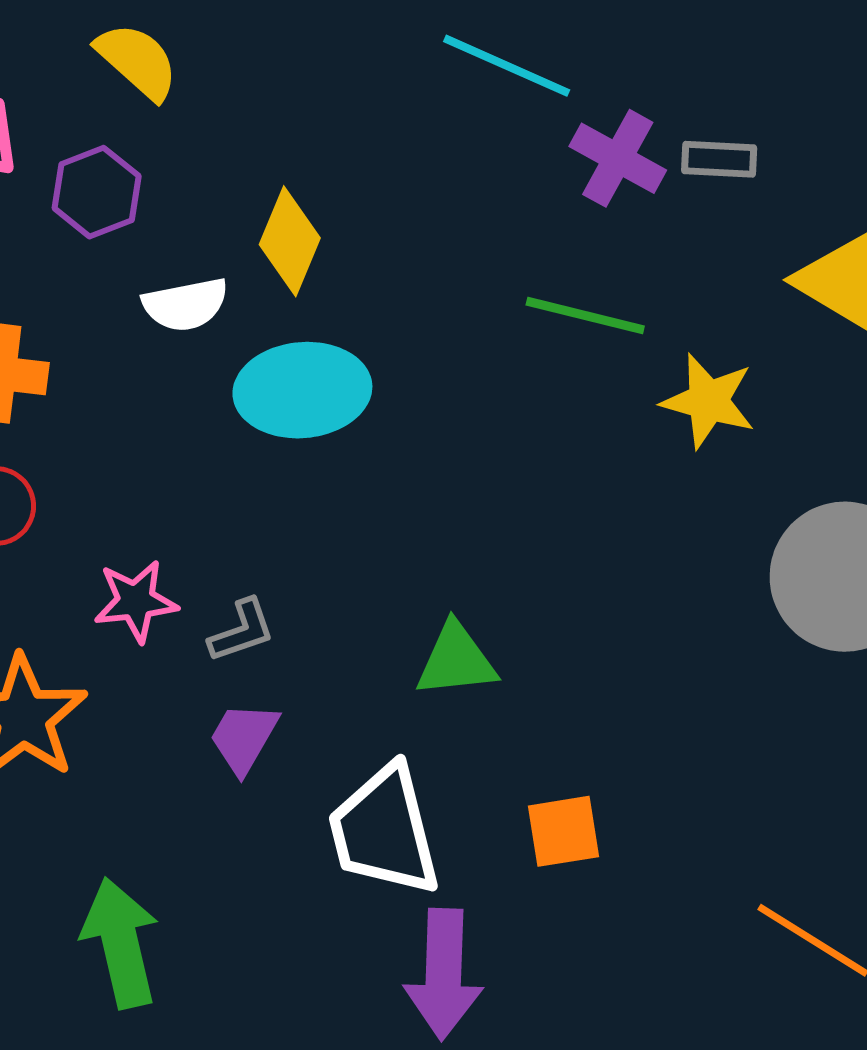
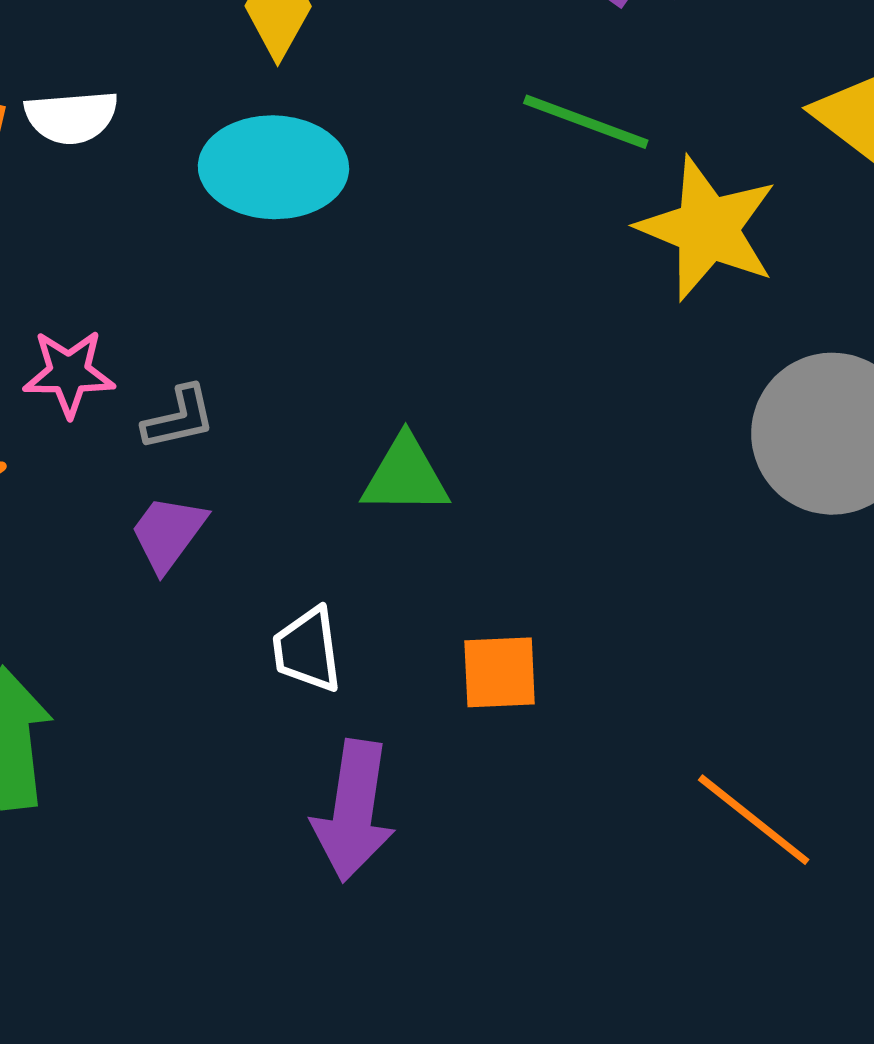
white semicircle: (185, 305) -> (71, 117), moved
yellow star: (708, 401) -> (707, 229), size x1.4
white trapezoid: (384, 831) -> (307, 650), size x0.6

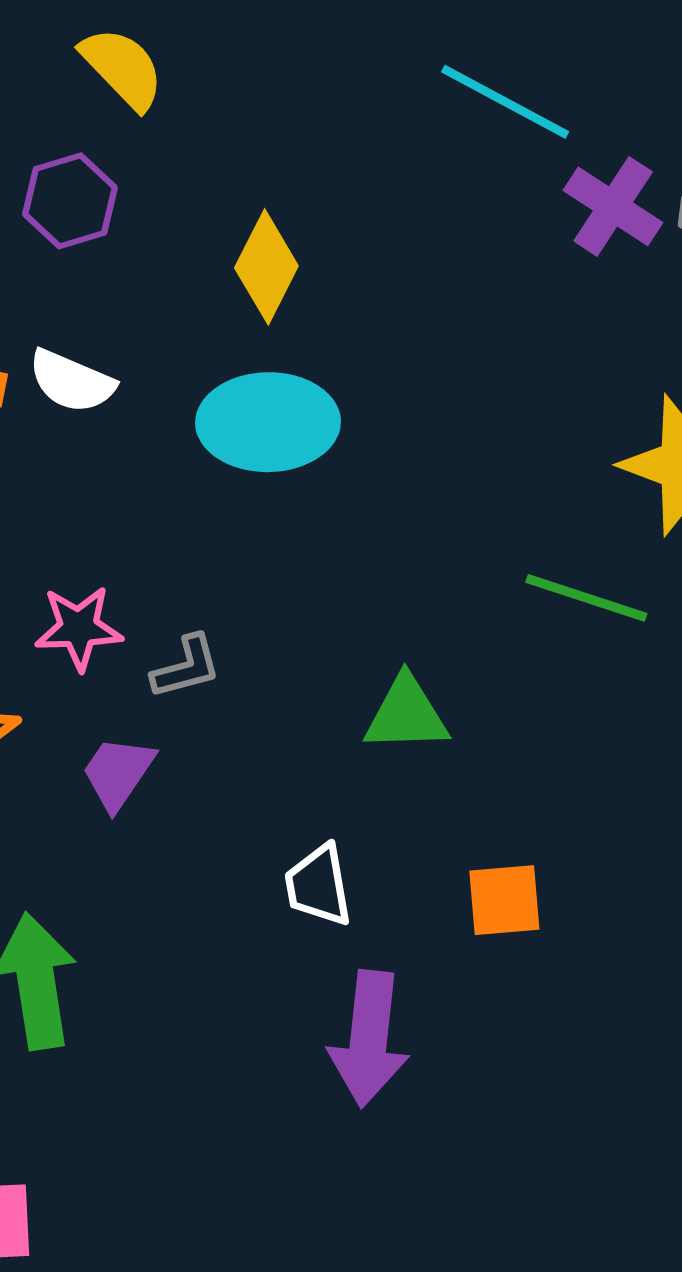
white semicircle: (71, 117) -> (72, 381), turned 30
green line: (586, 122) -> (586, 598), moved
purple trapezoid: (168, 533) -> (118, 773), moved

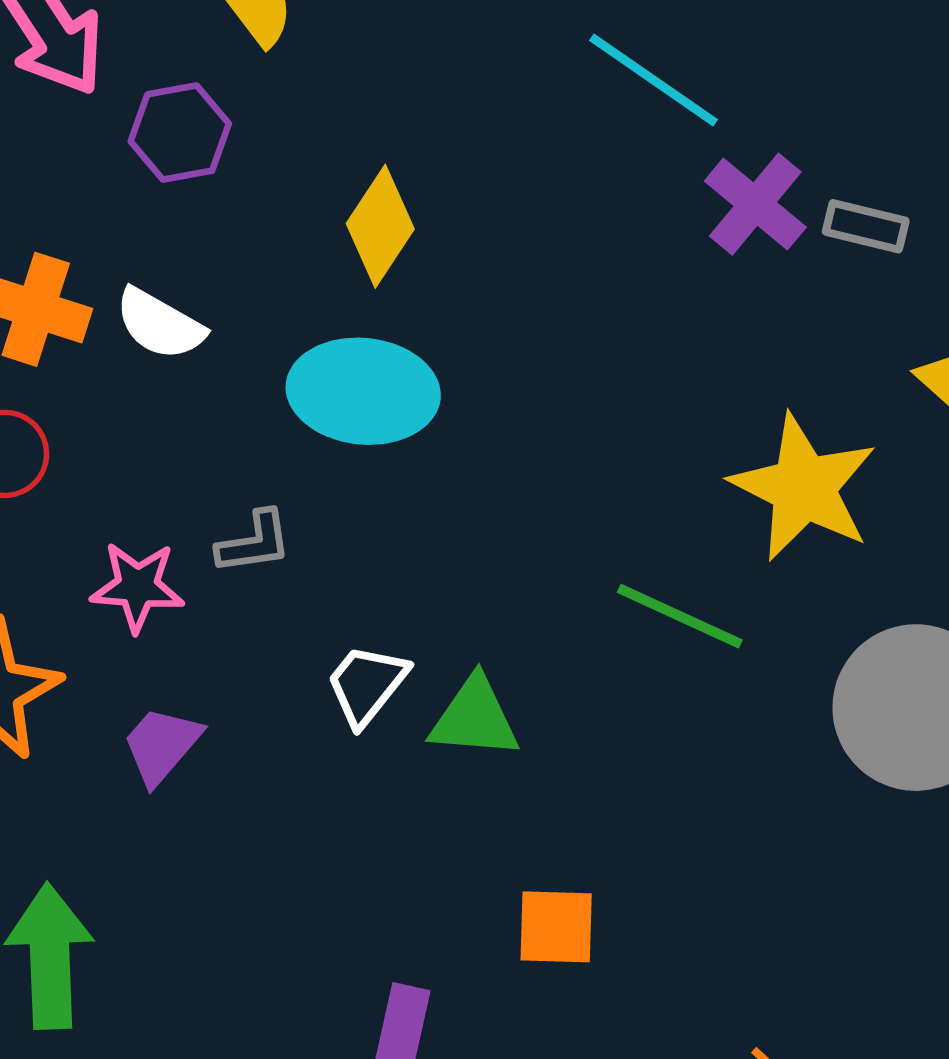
gray L-shape: (186, 667) -> (254, 542), moved
white trapezoid: (318, 885) -> (367, 685), moved, turned 42

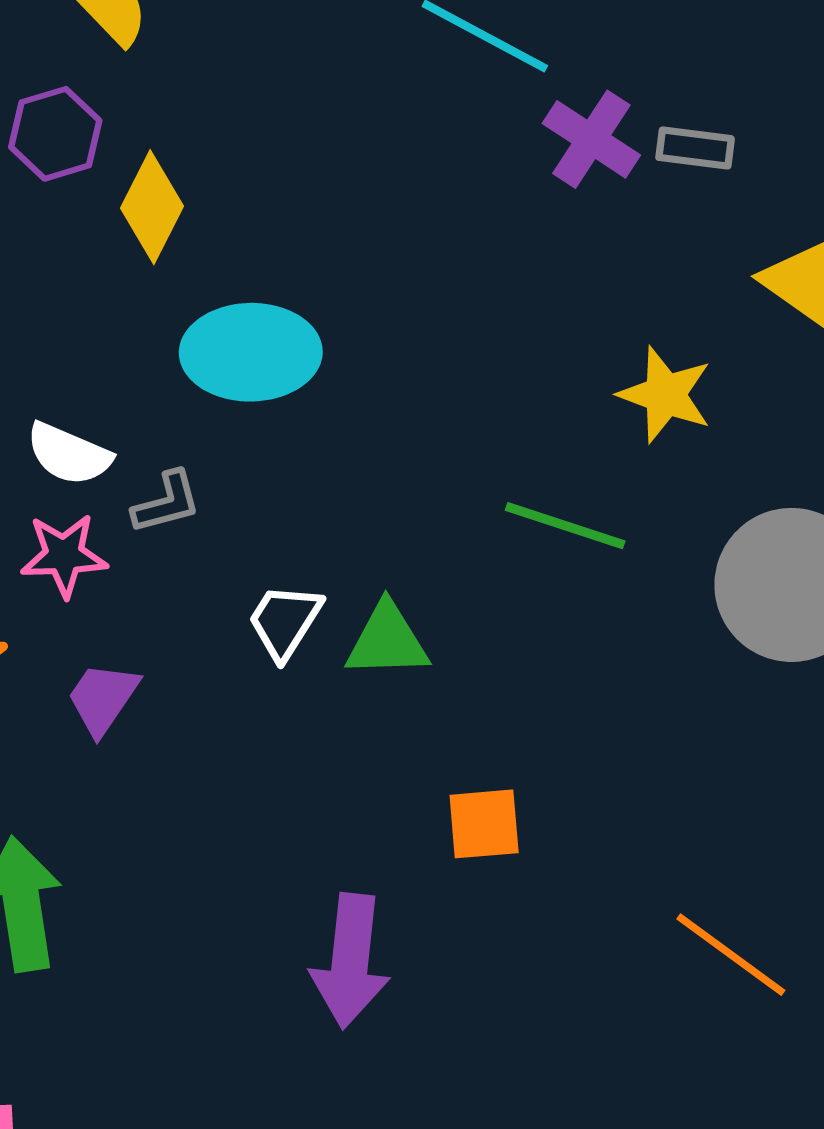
yellow diamond: (380, 226) -> (152, 207), moved
white semicircle: (160, 324) -> (69, 454), moved
yellow star: (804, 488) -> (665, 395), size x0.7

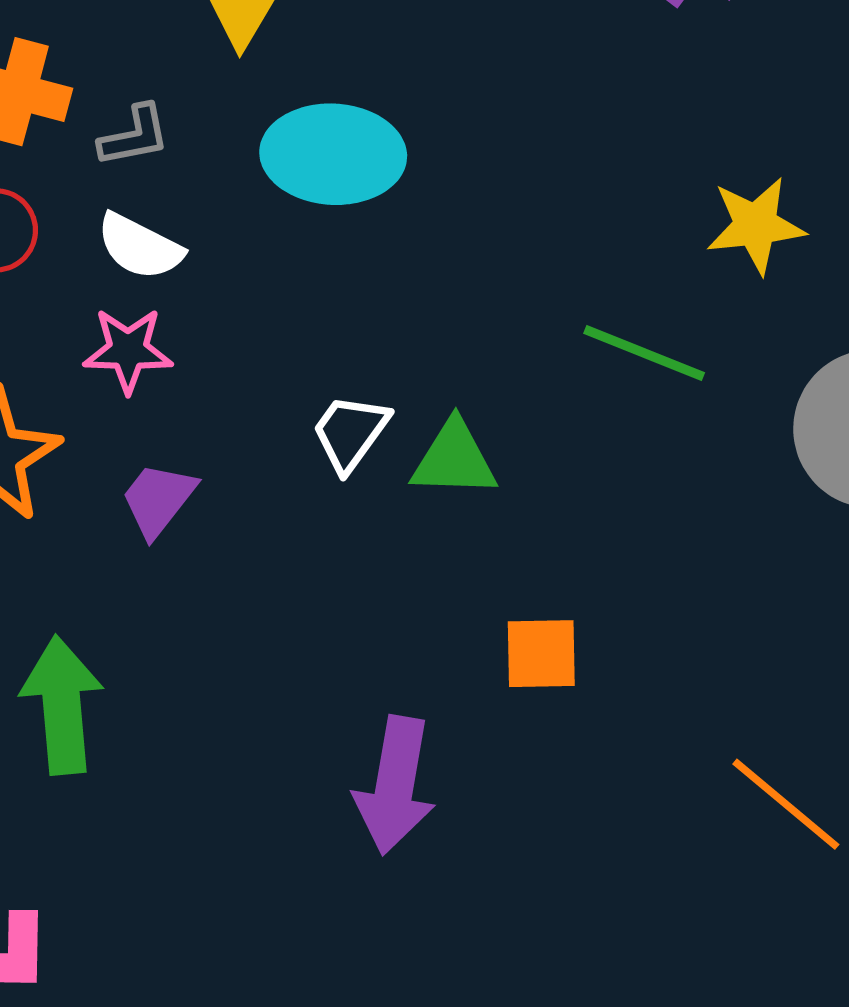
yellow star: (665, 395) -> (756, 225), turned -30
gray L-shape: (167, 502) -> (134, 136), moved

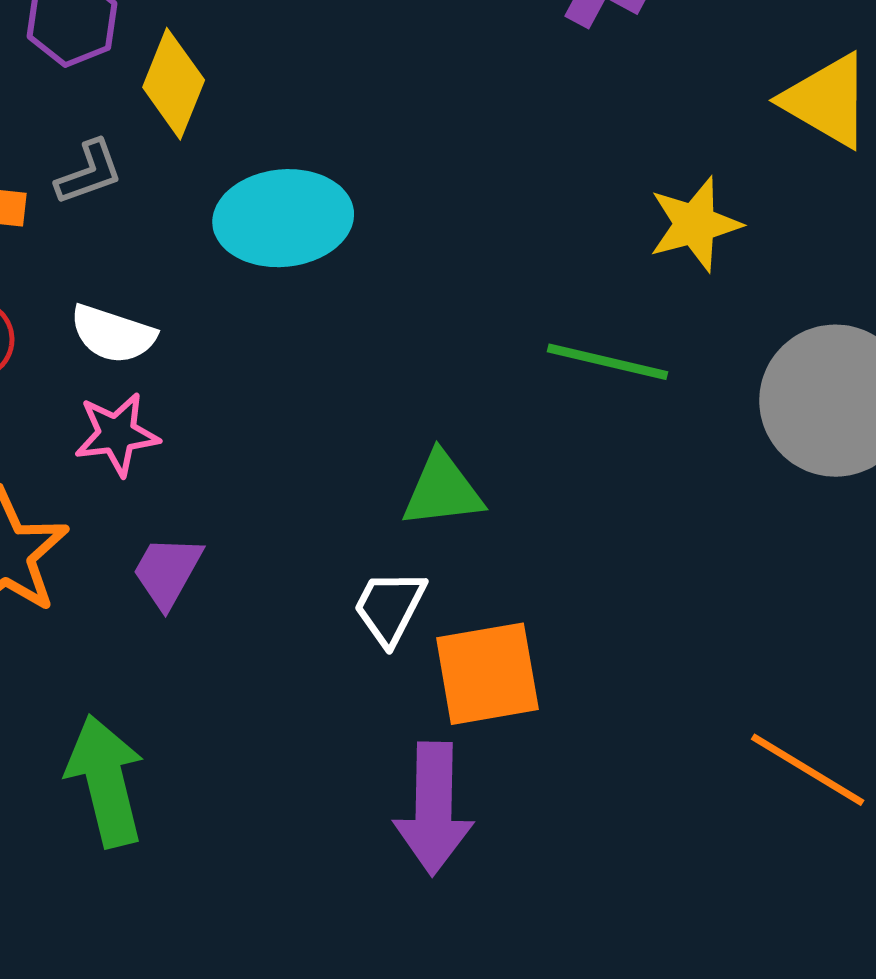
gray L-shape: (134, 136) -> (89, 172), moved
white trapezoid: (350, 433) -> (390, 607), moved
orange square: (541, 654) -> (487, 674), moved, size x1.4

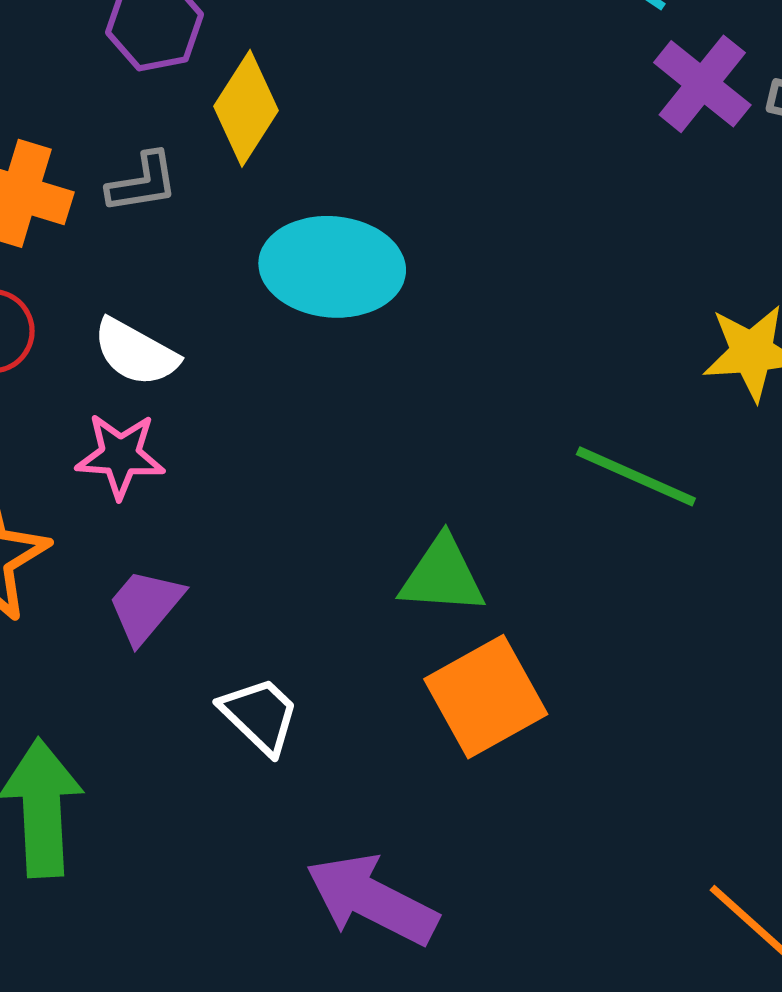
white trapezoid: (390, 607) -> (260, 715), moved, turned 96
orange square: (487, 674) -> (486, 697), moved, turned -30
purple arrow: (434, 809) -> (372, 900), turned 105

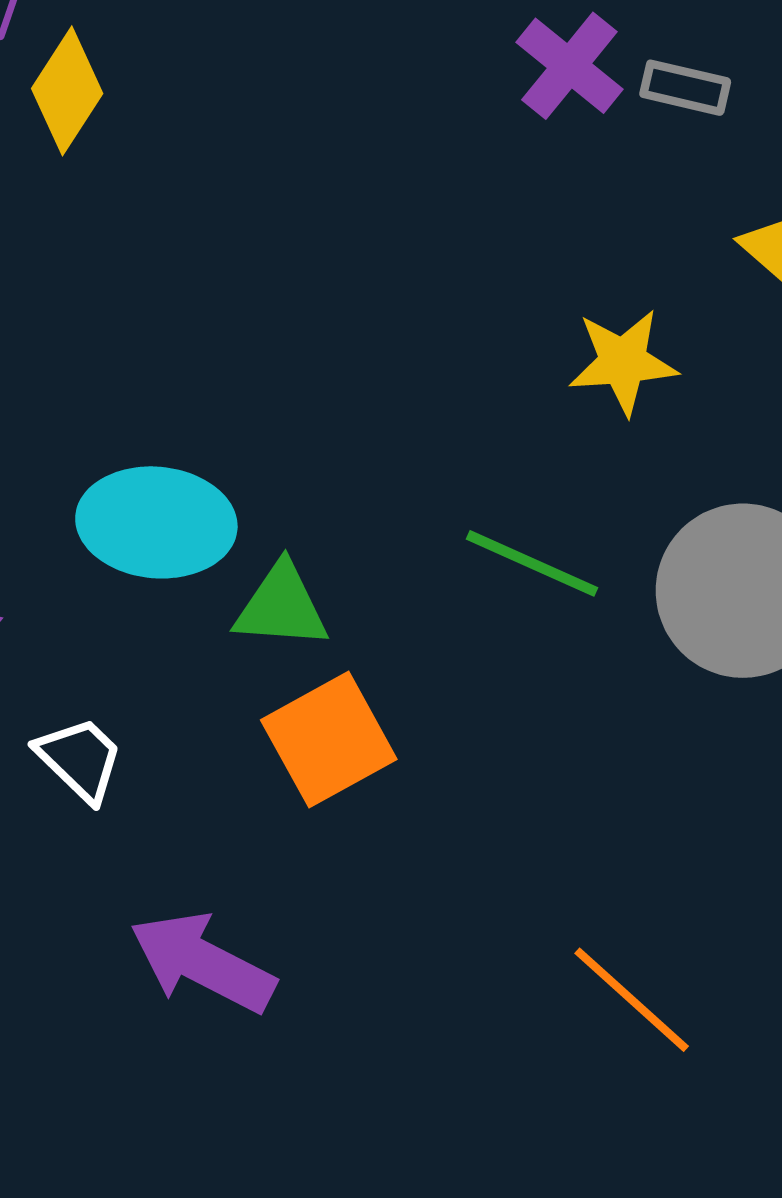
cyan ellipse: (332, 267) -> (156, 522), moved
green line: (636, 476) -> (532, 563), moved

